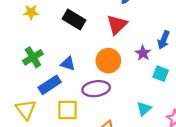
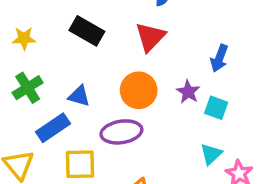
yellow star: (31, 12) -> (24, 38), moved
purple star: (143, 53) -> (188, 92), moved
cyan triangle: (144, 109) -> (211, 154), moved

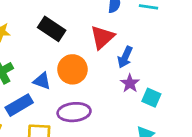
blue arrow: (219, 58) -> (125, 57), moved
orange circle: (139, 90) -> (72, 69), moved

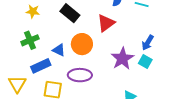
blue arrow: (125, 57) -> (148, 43), moved
purple star: (130, 83) -> (122, 58), size x1.6
cyan square: (151, 98) -> (145, 61), moved

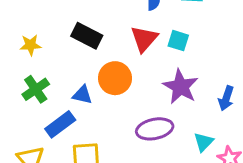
blue arrow: (148, 43) -> (226, 98), moved
cyan square: (145, 61) -> (178, 41), moved
purple ellipse: (80, 75) -> (155, 129), moved

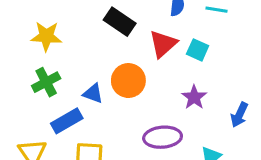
black rectangle: (87, 36) -> (120, 22), moved
yellow star: (30, 45) -> (46, 36), size x1.4
purple star: (180, 87) -> (194, 97), size x0.7

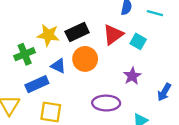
black rectangle: (120, 22) -> (77, 32), moved, turned -65
yellow star: (46, 36) -> (48, 35), moved

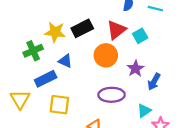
cyan square: (138, 41) -> (140, 36), turned 32
orange circle: (85, 59) -> (106, 55), moved
blue arrow: (164, 92) -> (154, 82), moved

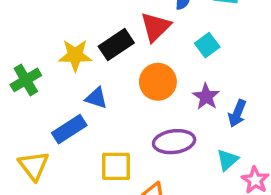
red triangle: (116, 30) -> (156, 27), moved
green cross: (33, 51) -> (26, 80), moved
yellow square: (59, 105) -> (116, 166), moved

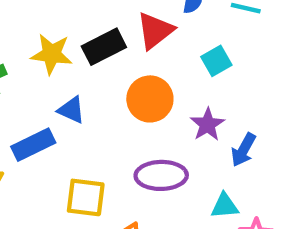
cyan triangle: (227, 160) -> (225, 206), turned 30

